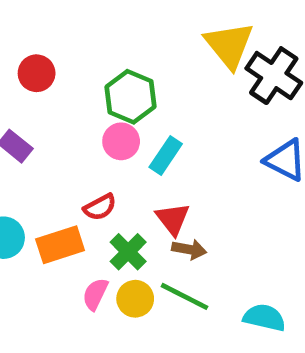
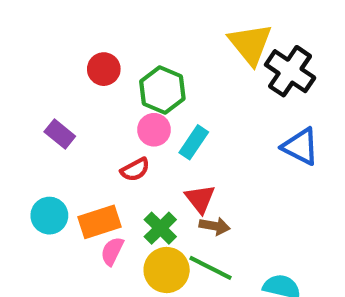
red circle: (37, 73) -> (104, 69), moved
red semicircle: (100, 207) -> (135, 170), moved
pink semicircle: (95, 294) -> (112, 251), moved
yellow circle: (135, 299) -> (167, 270), size x1.4

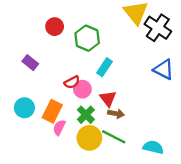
pink circle: (154, 130) -> (82, 89), moved
orange rectangle: (100, 222) -> (52, 111), turned -45

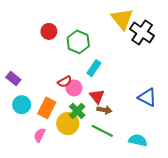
purple rectangle: (30, 63) -> (13, 79), moved
blue triangle: (164, 69) -> (147, 97), moved
pink semicircle: (59, 127) -> (39, 135), moved
yellow circle: (89, 138) -> (68, 124), moved

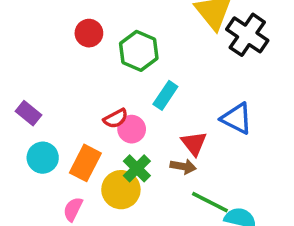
red triangle: (97, 96) -> (194, 143), moved
blue triangle: (147, 97) -> (237, 118), moved
green line: (102, 131) -> (210, 202), moved

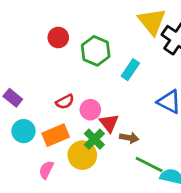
cyan rectangle: (165, 95) -> (130, 70), moved
red semicircle: (116, 118) -> (65, 102), moved
red triangle: (194, 143) -> (109, 123), moved
orange rectangle: (85, 163) -> (56, 135), turned 40

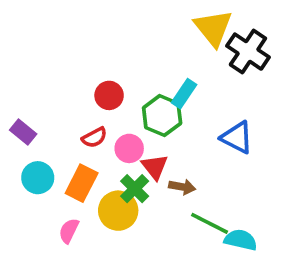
red circle: (58, 38) -> (109, 95), moved
green hexagon: (96, 51) -> (162, 116), moved
orange rectangle: (56, 135) -> (82, 183), turned -40

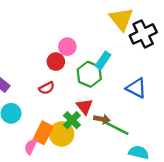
black cross: (248, 52) -> (143, 34), turned 30
pink circle: (129, 148) -> (67, 47), moved
orange rectangle: (82, 183) -> (43, 133), moved
green line: (210, 223) -> (117, 128), moved

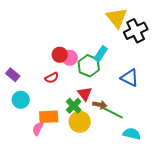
pink circle: (67, 47) -> (70, 58), moved
orange rectangle: (43, 133) -> (49, 117), turned 60
yellow circle: (62, 134) -> (80, 122), moved

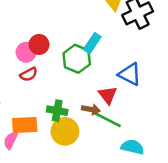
pink circle: (70, 58) -> (26, 52), moved
red triangle: (85, 94) -> (108, 95), moved
green cross: (74, 106) -> (57, 111), turned -35

